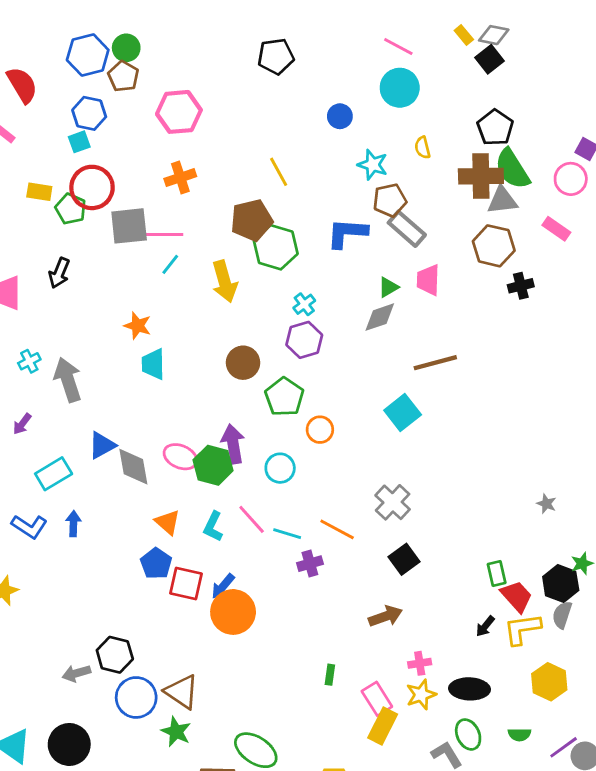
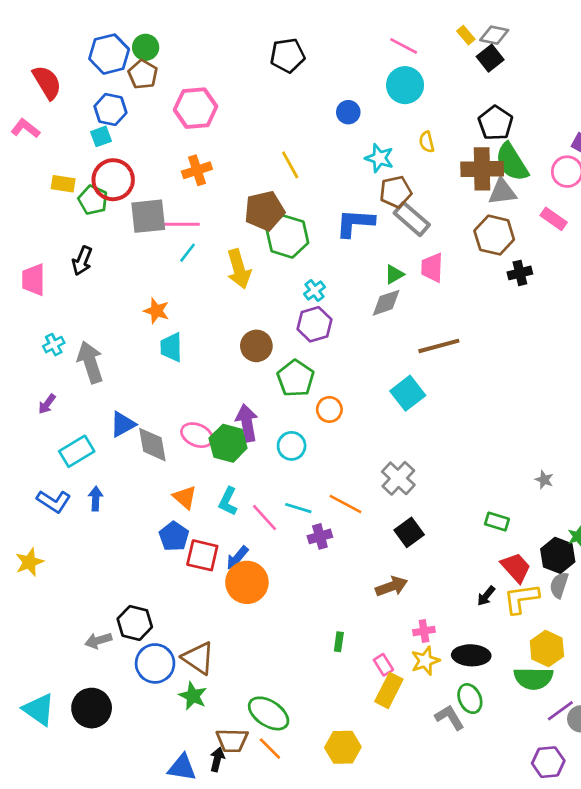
pink line: (252, 519) -> (265, 518), moved
green rectangle: (497, 574) -> (497, 522), moved, turned -60
pink rectangle: (377, 699) -> (383, 665), size x0.7
green semicircle: (519, 734) -> (533, 678), moved, size x1.8

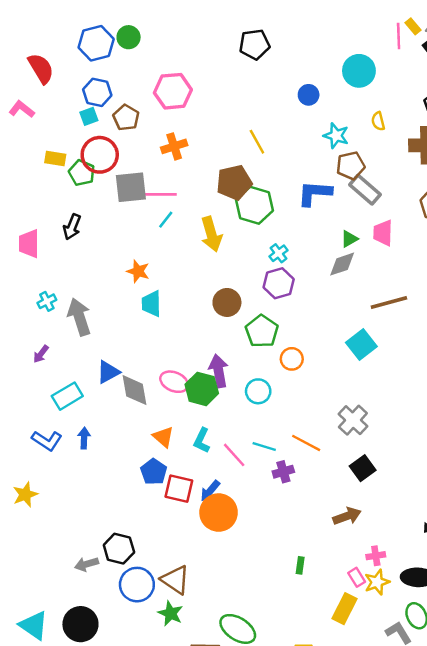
pink line: (404, 46) -> (399, 36), moved, turned 60
brown pentagon: (143, 74) -> (126, 118), moved
pink rectangle: (383, 665) -> (357, 577), moved

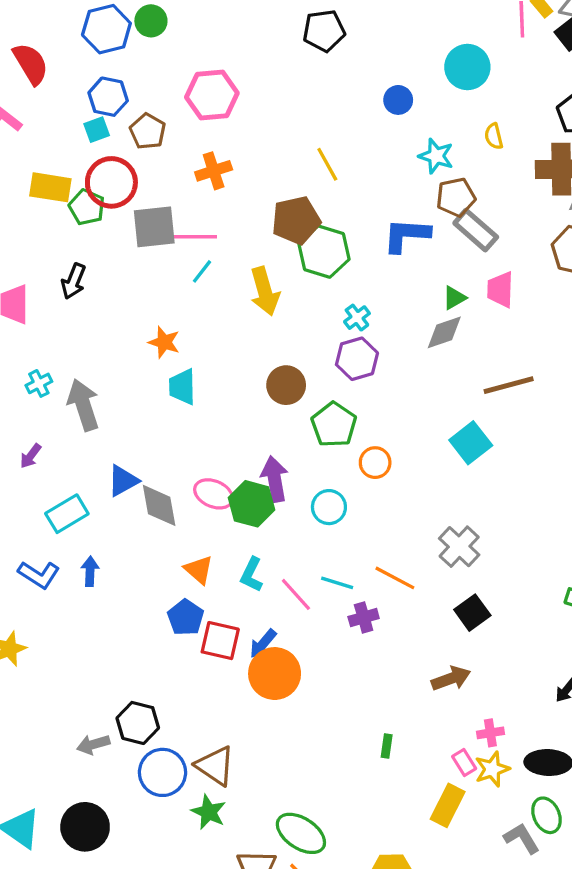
yellow rectangle: (55, 158) -> (50, 187), size x1.4

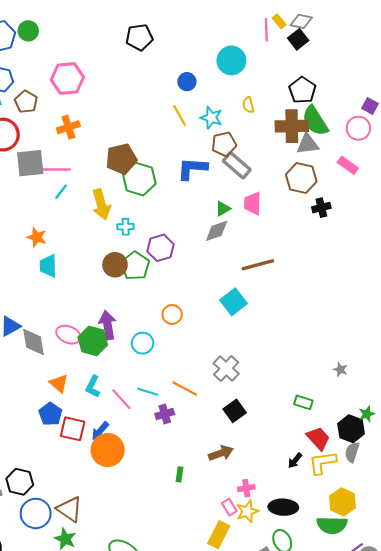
yellow line: (327, 164) -> (180, 116), moved
cyan cross: (357, 318) -> (126, 227), moved, turned 35
green pentagon: (334, 425) -> (135, 266), moved
green rectangle: (387, 746) -> (180, 474), moved

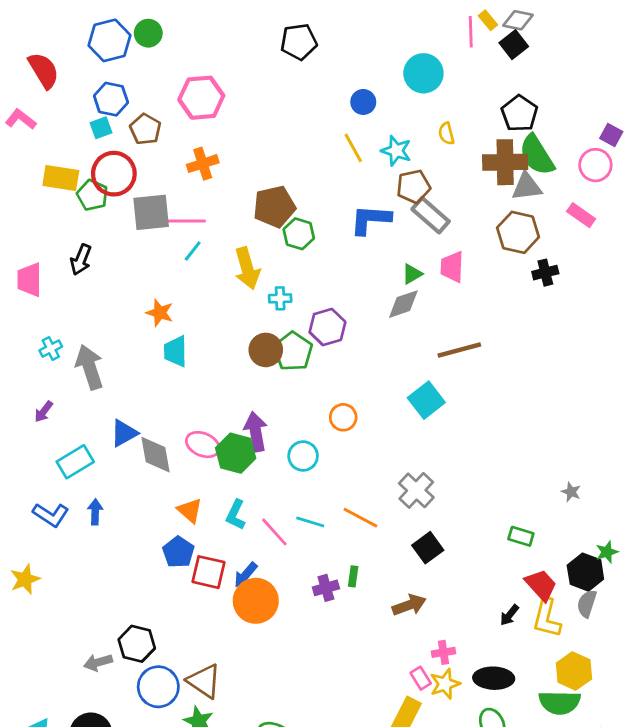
green hexagon: (139, 179) -> (299, 234), size x0.7
purple cross: (165, 414) -> (326, 588), moved
yellow L-shape: (322, 463) -> (547, 618), turned -68
green rectangle: (180, 474) -> (353, 576), moved

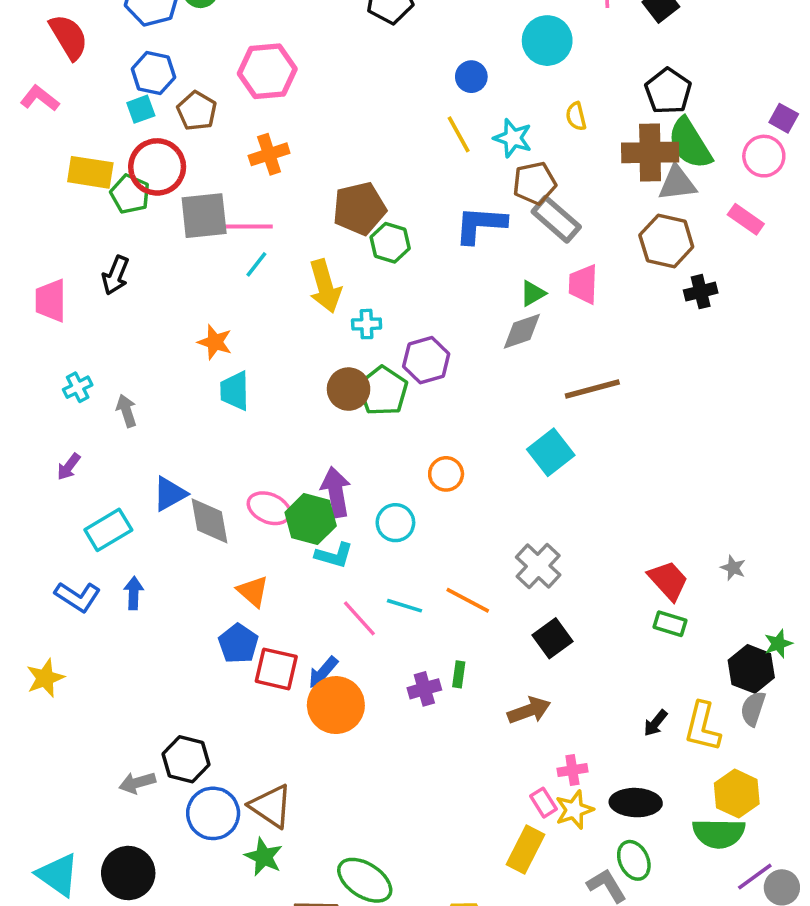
gray arrow: (89, 367) -> (126, 411), size x0.6
cyan L-shape: (236, 515) -> (334, 555), moved, turned -100
red trapezoid: (541, 585) -> (668, 580), moved

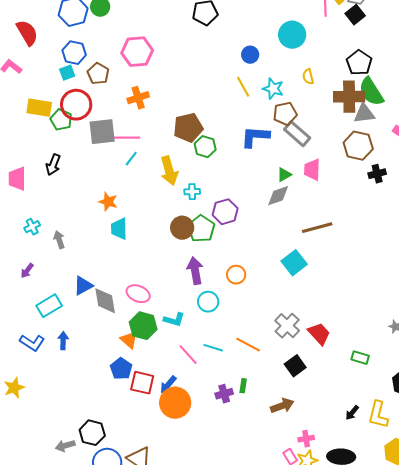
purple arrow: (336, 492) -> (195, 271), moved
green hexagon: (311, 519) -> (143, 326), moved
red trapezoid: (668, 580) -> (319, 334), moved

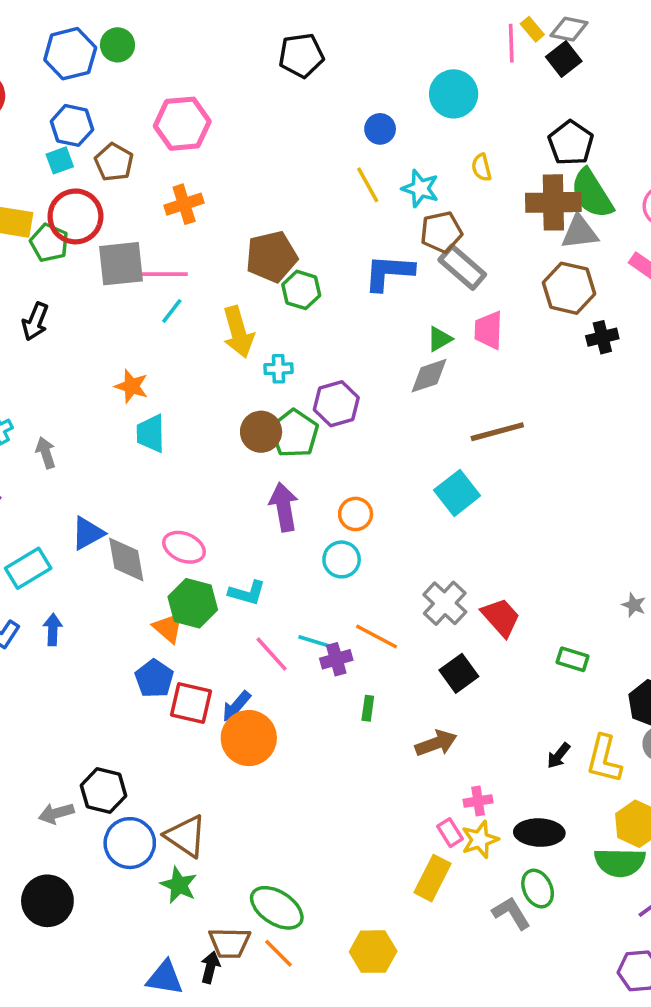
cyan circle: (208, 302) -> (342, 559), moved
purple cross: (224, 394) -> (336, 659), moved

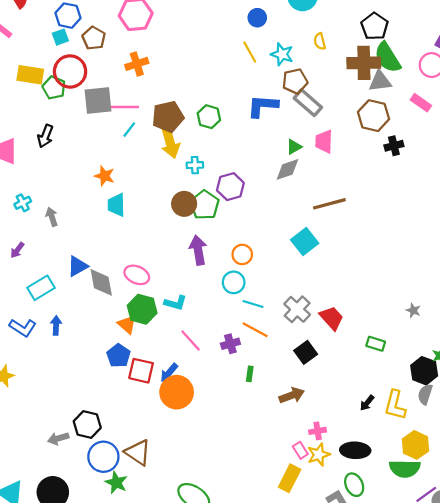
brown pentagon: (272, 257) -> (168, 117), moved
cyan line: (315, 642) -> (253, 304), moved
green star: (179, 885) -> (116, 483), moved

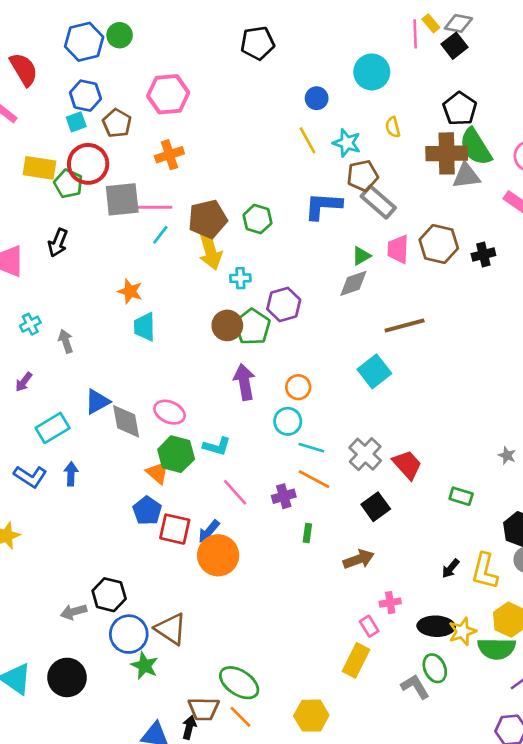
brown hexagon: (374, 116) -> (439, 244), moved
yellow star: (319, 455) -> (462, 631), moved

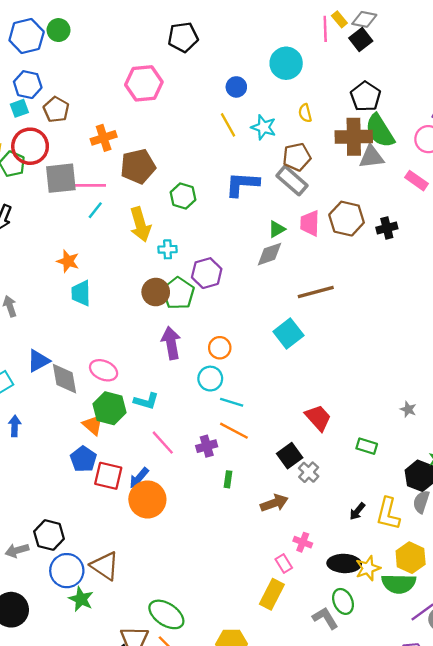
pink hexagon: (168, 94) -> (144, 83), moved
brown pentagon: (363, 176) -> (297, 157), moved
brown pentagon: (208, 219) -> (138, 166), moved
gray cross: (365, 454) -> (309, 472), moved, size x0.7
pink cross: (390, 603) -> (303, 542), turned 30

